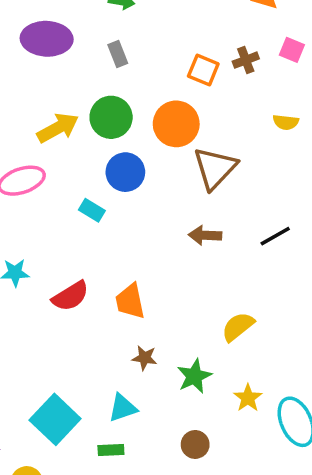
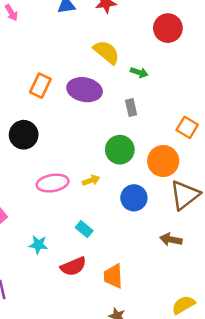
yellow arrow: (58, 128) -> (91, 180), moved, size x0.6
blue circle: (125, 172) -> (134, 198), moved
cyan rectangle: (92, 210) -> (84, 229), moved

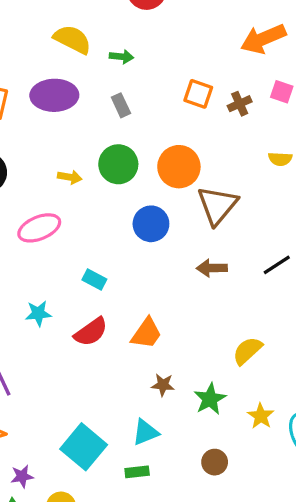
orange square: (187, 127) -> (198, 94), moved
yellow arrow: (91, 180) -> (70, 177), moved, turned 42
orange trapezoid: (113, 276) -> (146, 333), turned -130

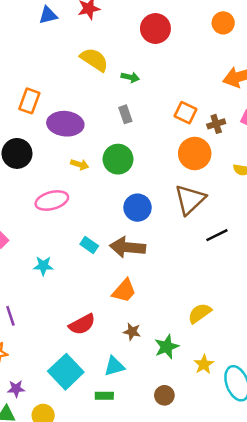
purple ellipse: (54, 95) -> (65, 124), moved
orange circle: (179, 167) -> (195, 153), moved
black line: (277, 265) -> (217, 235), moved
brown arrow: (212, 268) -> (128, 247), moved, size x1.5
red semicircle: (91, 332) -> (82, 324), moved

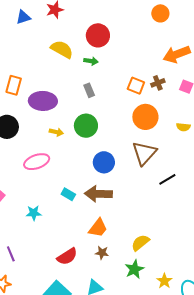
red circle: (155, 28) -> (98, 35), moved
brown cross: (216, 124) -> (158, 83), moved
yellow semicircle: (200, 313) -> (140, 243), moved
brown star: (132, 332) -> (102, 253), moved

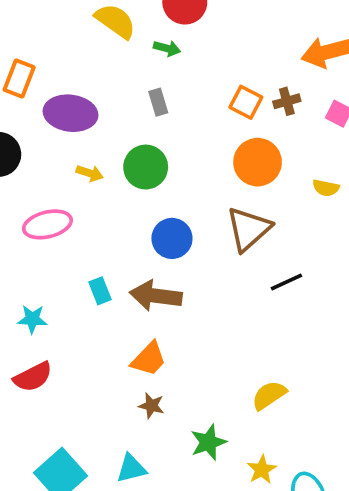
cyan rectangle: (68, 194) -> (100, 291), turned 32
yellow semicircle: (140, 243) -> (269, 395), moved
red semicircle: (67, 257) -> (33, 377), moved

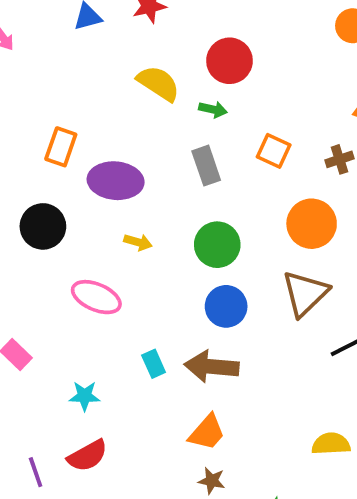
gray rectangle: (158, 102) -> (206, 166), size x1.4
orange square: (246, 102) -> (274, 151), moved
green circle: (146, 167) -> (217, 245), moved
pink ellipse: (47, 224) -> (96, 297), turned 39
yellow semicircle: (269, 395) -> (331, 444), moved, turned 33

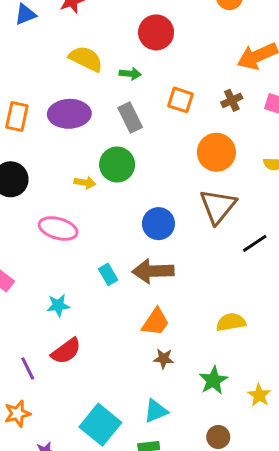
red circle: (229, 61) -> (156, 32), moved
purple ellipse: (116, 181) -> (69, 114), moved
green circle: (217, 245) -> (117, 165), moved
yellow semicircle: (331, 444) -> (231, 322), moved

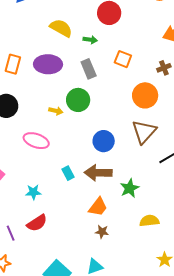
brown cross: (232, 100) -> (164, 68), moved
yellow semicircle: (231, 322) -> (149, 221), moved
green star: (213, 380) -> (130, 188), moved

